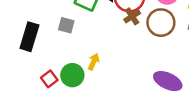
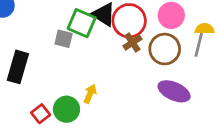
gray square: (66, 25) -> (64, 39), moved
purple ellipse: (168, 81) -> (174, 91), moved

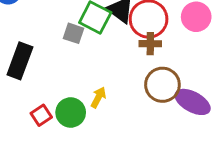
brown cross: (132, 42) -> (150, 44), turned 30
brown circle: (165, 49) -> (162, 85), moved

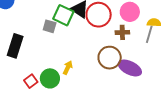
brown cross: (150, 44) -> (122, 32), moved

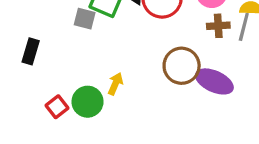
brown cross: (122, 32) -> (218, 26), moved
black rectangle: (15, 46) -> (31, 51), size x0.7

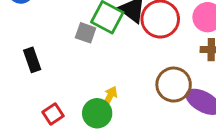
black rectangle: (31, 51) -> (32, 60), turned -40
green circle: (88, 102) -> (97, 113), moved

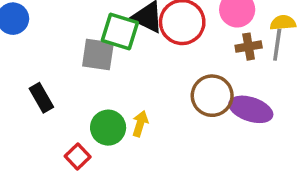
gray square: (86, 33) -> (98, 54), size x1.4
green circle: (97, 113) -> (108, 128), moved

